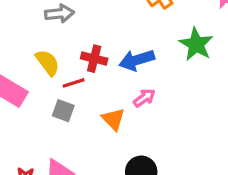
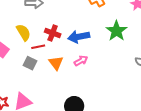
orange triangle: (113, 119) -> (56, 63), moved

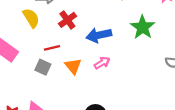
yellow semicircle: (23, 32) -> (31, 18), moved
red cross: (53, 33) -> (67, 20), moved, turned 35

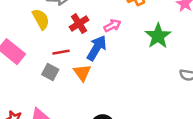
blue arrow: (99, 35) -> (97, 48), moved, turned 130
pink arrow: (102, 63) -> (112, 26), moved

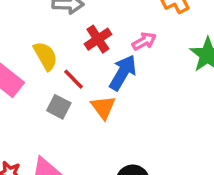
yellow semicircle: (41, 19) -> (45, 56), moved
red line: (61, 52) -> (73, 79), turned 56

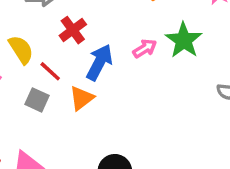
pink arrow: (144, 41) -> (145, 48), moved
orange triangle: (103, 107) -> (82, 98), turned 32

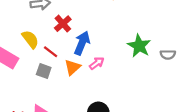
green star: (184, 40) -> (139, 46), moved
pink arrow: (145, 48) -> (97, 63), moved

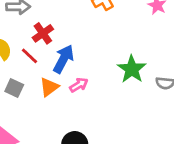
red line: (51, 52) -> (30, 56), moved

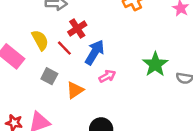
orange triangle: (49, 87) -> (75, 90), moved

